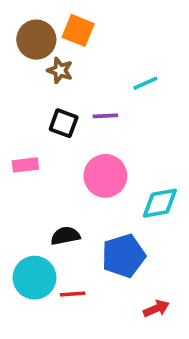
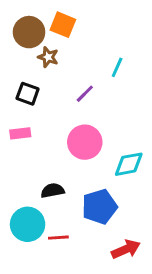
cyan line: (145, 83) -> (117, 67), turned -42
purple line: (105, 116) -> (85, 94), turned -42
black square: (64, 123) -> (28, 94), moved
red arrow: (156, 309) -> (126, 249), size x1.4

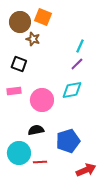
purple line: (85, 94) -> (77, 64), moved
pink circle: (85, 142) -> (42, 100), moved
cyan diamond: (129, 164) -> (72, 90), moved

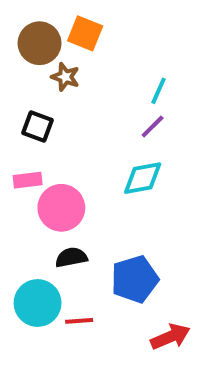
pink circle: (42, 100) -> (61, 208), moved

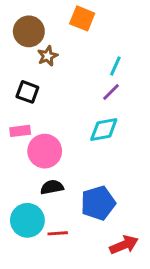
orange square: (85, 33) -> (82, 18), moved
brown star: (65, 77) -> (48, 56), turned 30

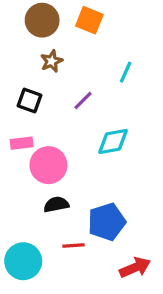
brown circle: (29, 31) -> (42, 20), moved
purple line: (111, 92) -> (83, 101), moved
cyan circle: (27, 220) -> (23, 261), moved
red line: (58, 233) -> (74, 245), moved

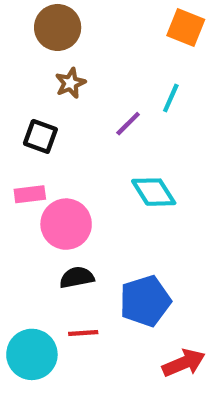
orange square: (89, 20) -> (186, 27), moved
purple line: (83, 101) -> (128, 124), moved
cyan diamond: (113, 141) -> (154, 192), turned 68
red line: (74, 245) -> (83, 333), moved

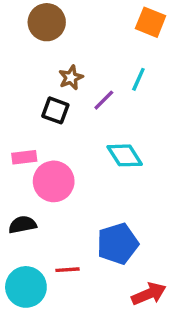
brown star: (70, 83) -> (71, 78), moved
black square: (40, 136) -> (55, 110), moved
black semicircle: (77, 277) -> (22, 225), moved

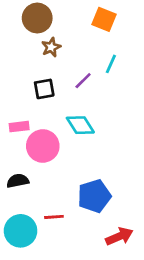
orange square: (151, 22) -> (104, 19), moved
brown star: (71, 78) -> (51, 47), moved
black square: (55, 110) -> (44, 89), turned -30
cyan diamond: (125, 155) -> (80, 125), moved

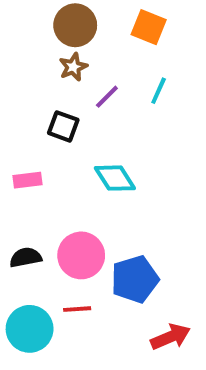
brown circle: (37, 18) -> (75, 25), moved
purple line: (83, 81) -> (107, 97), moved
black square: (44, 89) -> (63, 126), turned 30
pink circle: (43, 146) -> (81, 255), moved

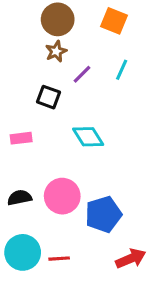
red line: (77, 309) -> (59, 259), moved

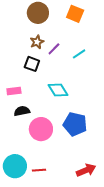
brown star: (56, 51) -> (37, 42), moved
cyan line: (122, 70) -> (79, 54), moved, turned 32
black semicircle: (20, 198) -> (22, 111), moved
blue pentagon: (103, 214) -> (75, 124), moved, turned 30

